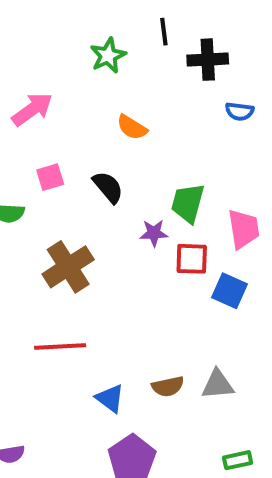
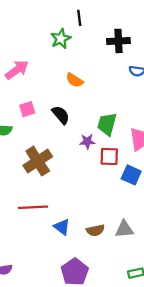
black line: (164, 32) -> (79, 18), moved
blue triangle: (110, 398) -> (62, 227), moved

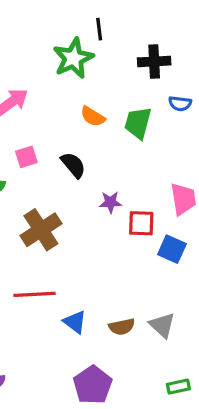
green star: (61, 39) -> (73, 58), size x1.4
green trapezoid: (107, 124) -> (138, 123), moved
gray triangle: (124, 229) -> (162, 325), turned 48

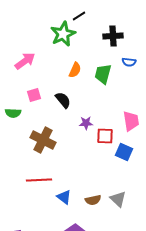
black line: (99, 29) -> (79, 16), turned 64
orange semicircle: (93, 116) -> (75, 70), turned -98
brown cross: (41, 230) -> (43, 140), turned -30

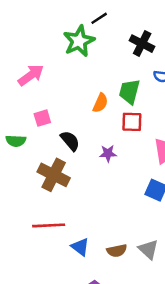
black cross: (113, 36) -> (142, 44), turned 30
orange semicircle: (75, 70) -> (100, 103), moved
black semicircle: (63, 100) -> (70, 141), moved
red square: (105, 136) -> (132, 122), moved

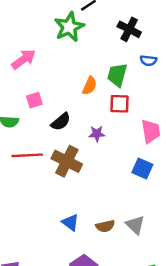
black semicircle: (70, 141) -> (61, 122), turned 90
brown cross: (54, 175) -> (67, 161), moved
red line: (49, 225) -> (27, 155), moved

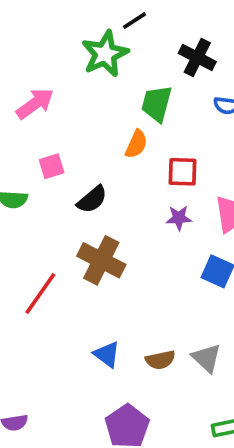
green trapezoid: (117, 75) -> (157, 104), moved
purple star: (97, 134) -> (179, 218), moved
red line: (27, 155) -> (40, 294), moved, turned -52

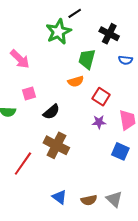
pink arrow: (35, 104) -> (20, 59), turned 80
orange semicircle: (136, 144) -> (76, 81), turned 49
red square: (182, 172) -> (101, 97), turned 30

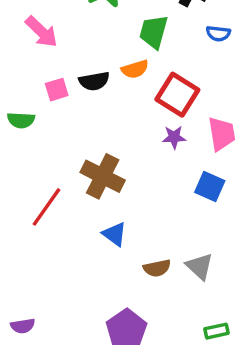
red square: (101, 97) -> (177, 95), size x1.4
black semicircle: (51, 112) -> (94, 81), moved, turned 30
blue triangle: (59, 197) -> (115, 234), moved

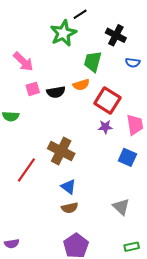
pink square: (57, 90) -> (33, 89), moved
brown semicircle: (157, 268) -> (70, 208), moved

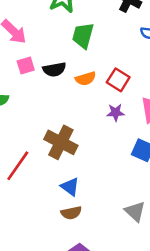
green trapezoid: (93, 62) -> (83, 36), moved
orange semicircle: (81, 85) -> (86, 79), moved
red square: (107, 101) -> (118, 80), size x0.7

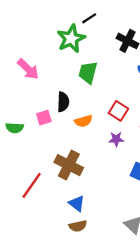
pink square: (26, 66) -> (44, 118), moved
black semicircle: (54, 69) -> (63, 102), turned -78
orange semicircle: (86, 79) -> (83, 121), moved

